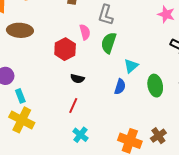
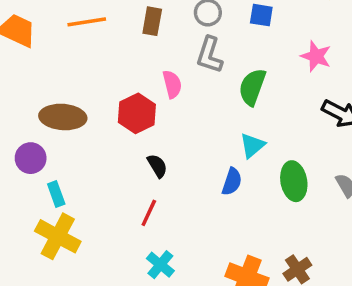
brown ellipse: (20, 30) -> (63, 117), moved
green semicircle: (109, 43) -> (252, 87), moved
black semicircle: (77, 79) -> (157, 166), turned -136

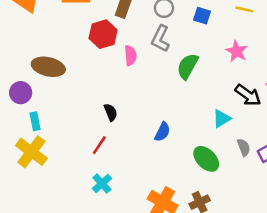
red hexagon: (137, 113) -> (103, 34), moved
cyan triangle: (252, 145) -> (222, 119), moved
green ellipse: (294, 181) -> (206, 159), moved, turned -44

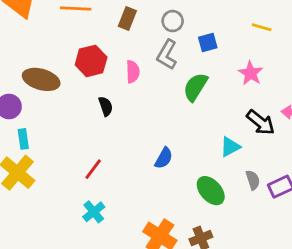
blue square: (202, 16) -> (208, 43), moved, turned -36
red hexagon: (103, 34) -> (91, 61), moved
black semicircle: (111, 112) -> (106, 106), moved

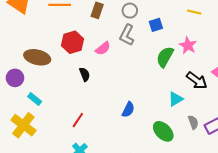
pink semicircle: (133, 72) -> (103, 48), turned 56
green semicircle: (195, 87) -> (165, 57), moved
cyan rectangle: (23, 139) -> (35, 99), moved, turned -40

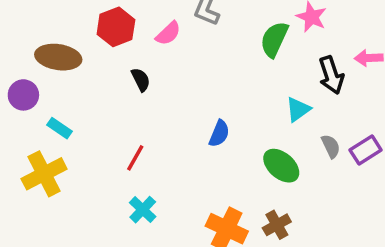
black arrow: (197, 80) -> (331, 75), turned 40
yellow cross: (23, 125) -> (44, 174), turned 30

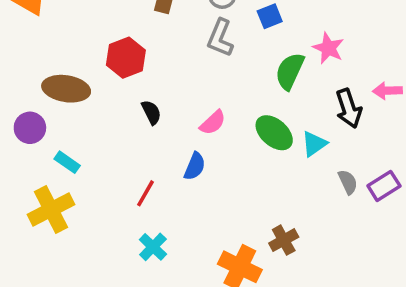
pink semicircle: (168, 33) -> (213, 123), moved
blue semicircle: (219, 134) -> (195, 166), moved
green ellipse: (281, 166) -> (274, 133), moved
brown cross: (277, 225) -> (284, 240), moved

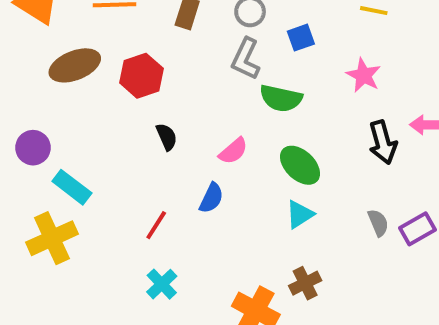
green semicircle: (290, 71) -> (281, 98), moved, turned -105
brown ellipse: (66, 89) -> (75, 65), moved, turned -33
cyan triangle: (314, 144) -> (300, 214), moved
cyan rectangle: (67, 162) -> (72, 187), size x1.4

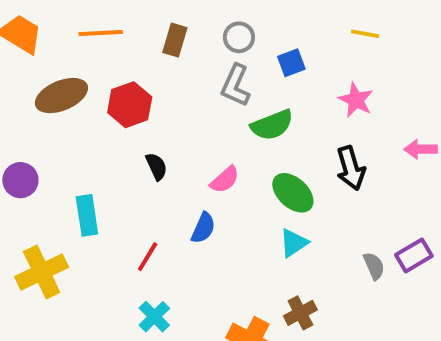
green semicircle: (281, 98) -> (272, 125), turned -33
black arrow: (383, 142) -> (351, 168), moved
cyan rectangle: (72, 187) -> (87, 215), moved, turned 45
gray semicircle: (378, 223) -> (374, 266), moved

